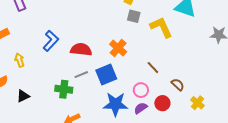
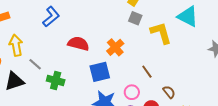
blue L-shape: (51, 41) -> (51, 17), moved
yellow arrow: (20, 60) -> (16, 45), size x1.5
gray line: (81, 75) -> (35, 64), moved, turned 56
black triangle: (23, 96) -> (14, 81), size x1.5

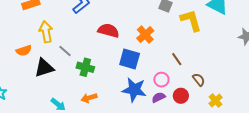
blue square: (100, 72) -> (130, 59), turned 30

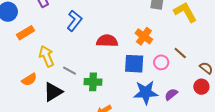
pink circle: (161, 80) -> (161, 62), moved
red circle: (181, 96) -> (201, 87), moved

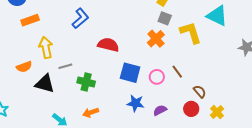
orange cross: (144, 36) -> (156, 39), moved
gray line: (69, 71) -> (65, 66), turned -56
black triangle: (53, 92) -> (45, 84), turned 35
blue star: (146, 92) -> (136, 103), size x0.7

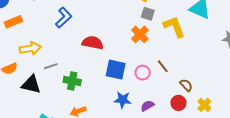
yellow arrow: (46, 48) -> (30, 48), turned 95

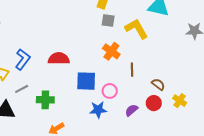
blue L-shape: (64, 18) -> (23, 59), moved
orange cross: (140, 34) -> (111, 51), moved
brown line: (163, 66) -> (132, 70), turned 48
pink circle: (143, 73) -> (110, 91), moved
purple semicircle: (147, 106) -> (132, 110), moved

